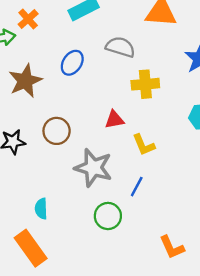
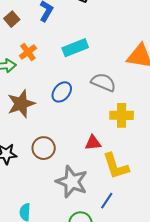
yellow L-shape: (144, 145) -> (116, 166), size x1.4

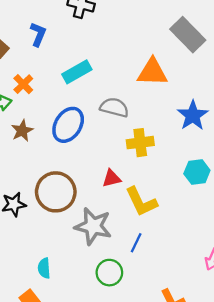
blue ellipse: (62, 92) -> (68, 125), size x1.4
brown star: (21, 104) -> (22, 131), moved, size x0.7
brown circle: (44, 148) -> (56, 192), size x1.5

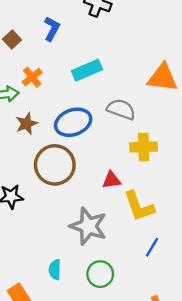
blue ellipse: (68, 125) -> (73, 122), turned 32
brown circle: (56, 192) -> (55, 165), moved
blue line: (136, 243) -> (152, 247), moved
cyan semicircle: (44, 268) -> (55, 270), moved

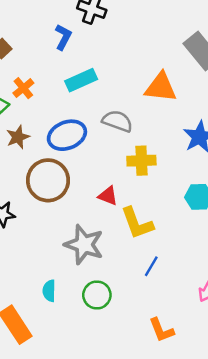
blue L-shape: (52, 29) -> (63, 37), moved
red triangle: (111, 180) -> (108, 196), turned 30

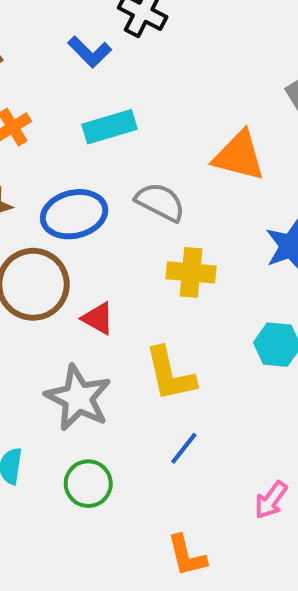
blue L-shape: (63, 37) -> (90, 52), turned 100
red triangle: (108, 196) -> (98, 318), moved

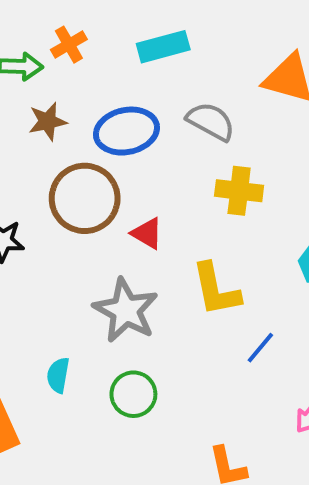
blue line: (184, 448) -> (260, 348), moved

